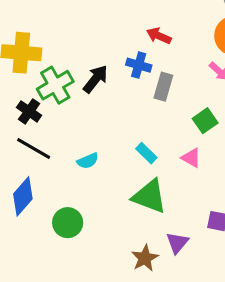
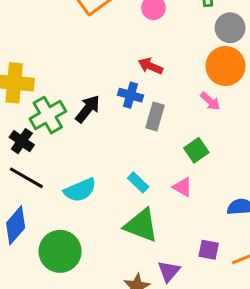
cyan semicircle: (88, 161) -> (80, 190), size x1.5
green circle: (68, 223) -> (60, 251), size x1.4

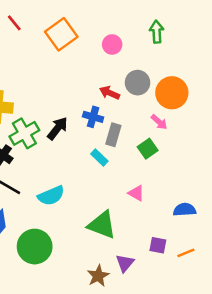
gray circle: (230, 28) -> (138, 83), moved
green square: (196, 150) -> (148, 149), moved
cyan rectangle: (138, 182) -> (99, 158), moved

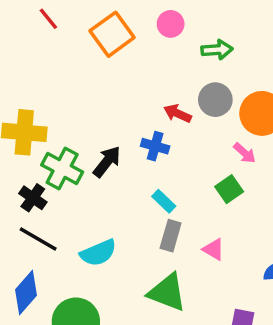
green arrow: (157, 32) -> (217, 50), moved, turned 90
pink circle: (112, 44) -> (171, 24), moved
green cross: (24, 133) -> (62, 168), turned -32
gray rectangle: (113, 135) -> (171, 236), moved

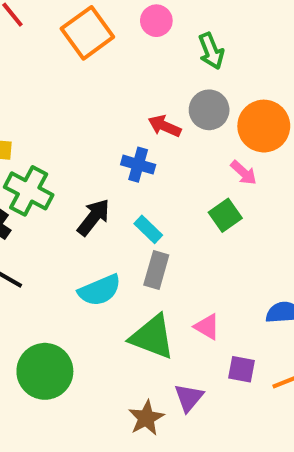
green arrow: (217, 50) -> (211, 51), turned 72
black arrow: (107, 162) -> (94, 217), moved
pink triangle: (214, 249) -> (207, 327), moved
cyan semicircle: (98, 253) -> (100, 290), moved

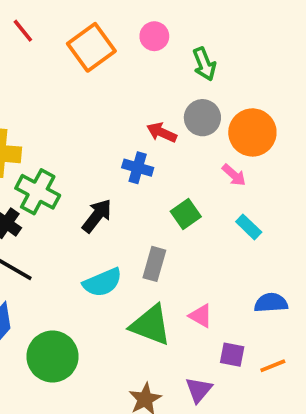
green square: (225, 215) -> (186, 214), moved
cyan rectangle: (148, 229) -> (249, 227), moved
purple triangle: (189, 398) -> (199, 390), moved

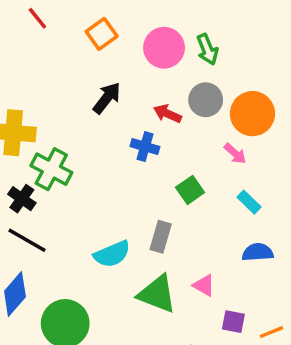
pink circle: (154, 36) -> (164, 48), moved, size x1.5
orange square: (91, 47) -> (102, 34), size x0.7
black arrow: (97, 216) -> (107, 98), moved
blue semicircle: (271, 303) -> (258, 252), moved

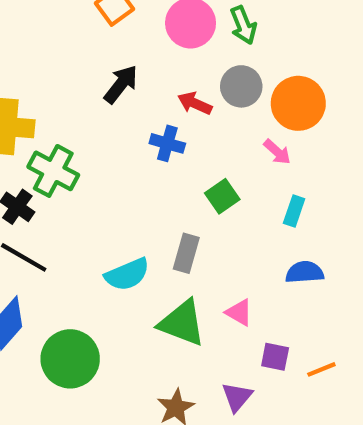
cyan rectangle: (249, 202) -> (294, 211), turned 65

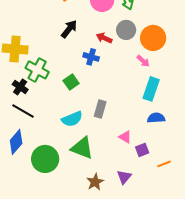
green square: (222, 196) -> (71, 82), moved
cyan rectangle: (294, 211) -> (151, 89), size x1.6
green triangle: (182, 323) -> (82, 148), moved
purple square: (275, 357) -> (142, 150), moved, turned -32

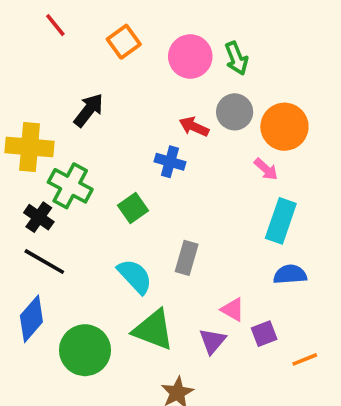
black arrow: (69, 29) -> (89, 110), moved
cyan semicircle: (72, 119) -> (135, 276), turned -110
purple triangle: (124, 177) -> (212, 341), moved

